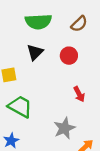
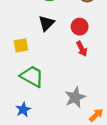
red arrow: (79, 94) -> (82, 49), moved

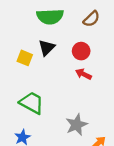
yellow square: (21, 45) -> (25, 58), moved, turned 32
red arrow: (82, 49) -> (83, 74), turned 144

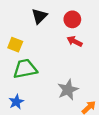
yellow square: (25, 58) -> (15, 45), moved
green trapezoid: (32, 103) -> (25, 69), turned -40

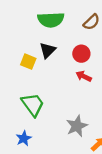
yellow square: (15, 45) -> (28, 62), moved
green trapezoid: (25, 69) -> (33, 105), turned 65

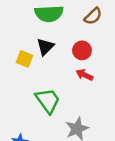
green trapezoid: (33, 105) -> (48, 101), moved

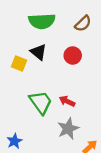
black triangle: (45, 47) -> (38, 52), turned -36
red arrow: (84, 75) -> (67, 101), moved

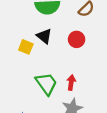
red arrow: (67, 101) -> (71, 83), turned 72

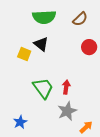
red circle: (77, 39) -> (89, 47), moved

